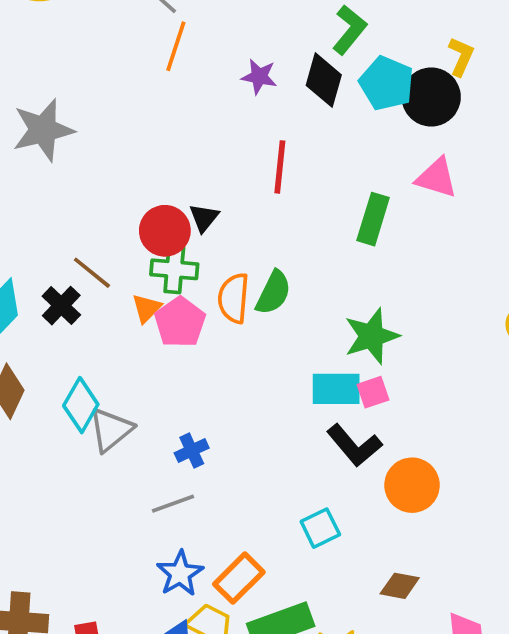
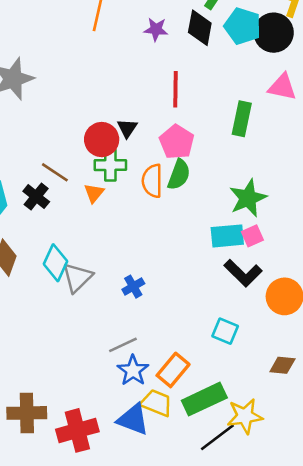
pink pentagon: (180, 322) -> (177, 142), moved
gray line: (173, 504) -> (123, 345), moved
cyan square: (320, 528) -> (225, 331), turned -36

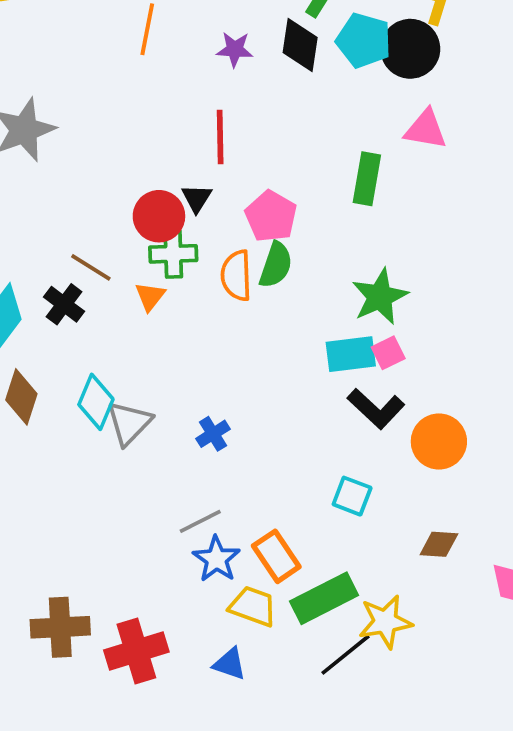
red line: (176, 89) -> (220, 137), moved
orange rectangle: (173, 370) -> (276, 556), turned -72
blue triangle: (133, 419) -> (230, 664), moved, size x0.7

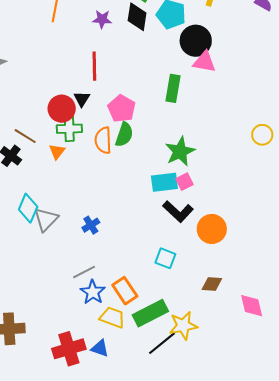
black circle: (410, 49) -> (196, 41), moved
red cross: (136, 651) -> (69, 349), moved

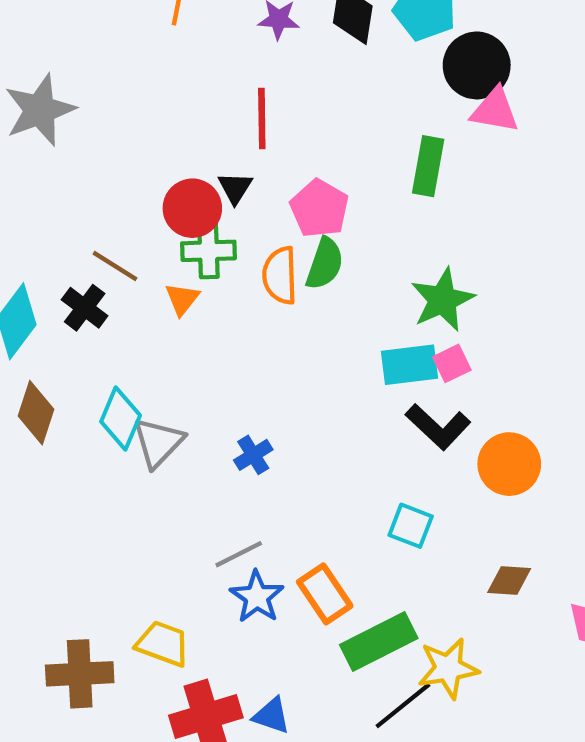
yellow trapezoid: (112, 317) -> (163, 644), moved

